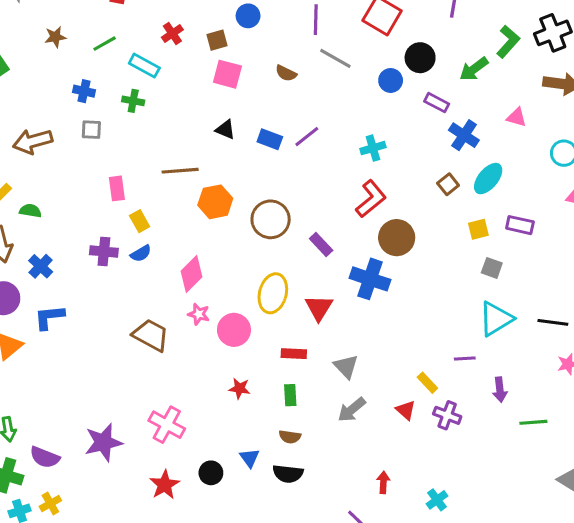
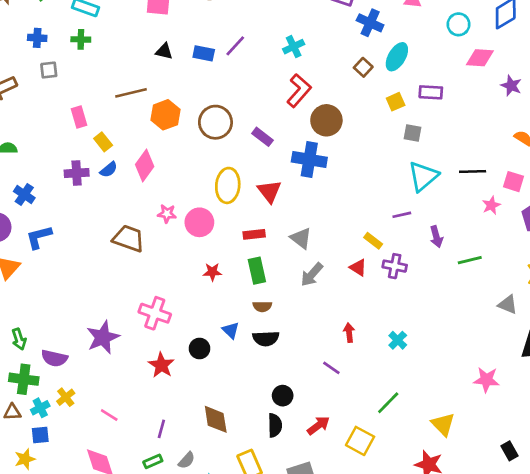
pink diamond: (191, 274) -> (145, 165), moved
green rectangle: (290, 395) -> (257, 271), size x1.4

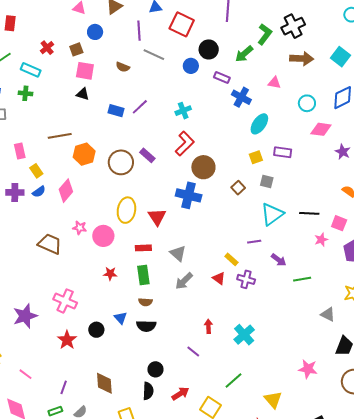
black triangle: (164, 51) -> (83, 94), moved
brown square: (363, 67) -> (238, 188), moved
purple rectangle: (262, 137) -> (147, 155), moved
purple arrow: (436, 237) -> (279, 260), turned -42
cyan cross: (398, 340) -> (244, 335), size x1.5

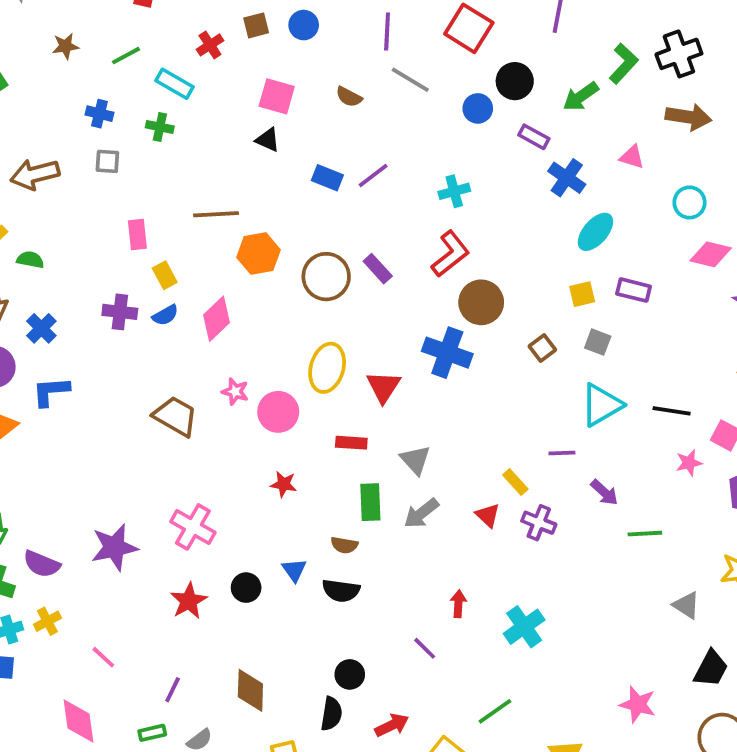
brown square: (76, 49) -> (256, 25), moved
green rectangle: (143, 275) -> (370, 502), moved

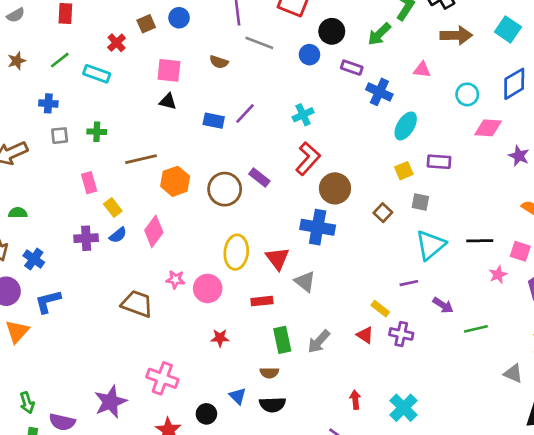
green cross: (160, 127) -> (97, 132), moved
gray triangle: (415, 460) -> (305, 282), moved

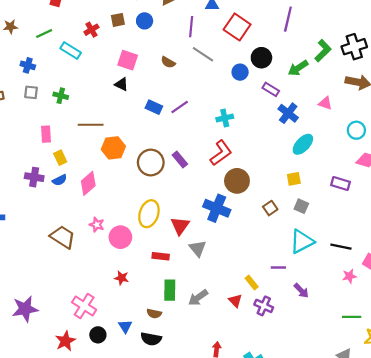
purple rectangle: (439, 162) -> (340, 184), moved
green line: (476, 329) -> (352, 317), moved
pink cross: (162, 378) -> (84, 306), moved

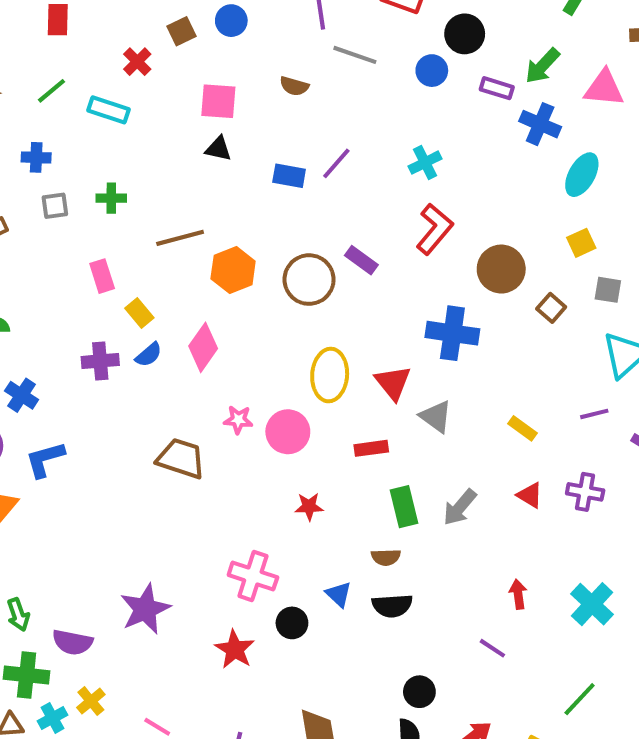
green arrow: (298, 68) -> (542, 66), moved
pink triangle: (325, 103) -> (604, 88), size x1.5
brown circle: (237, 181) -> (501, 269), moved
yellow rectangle: (252, 283) -> (522, 428), moved

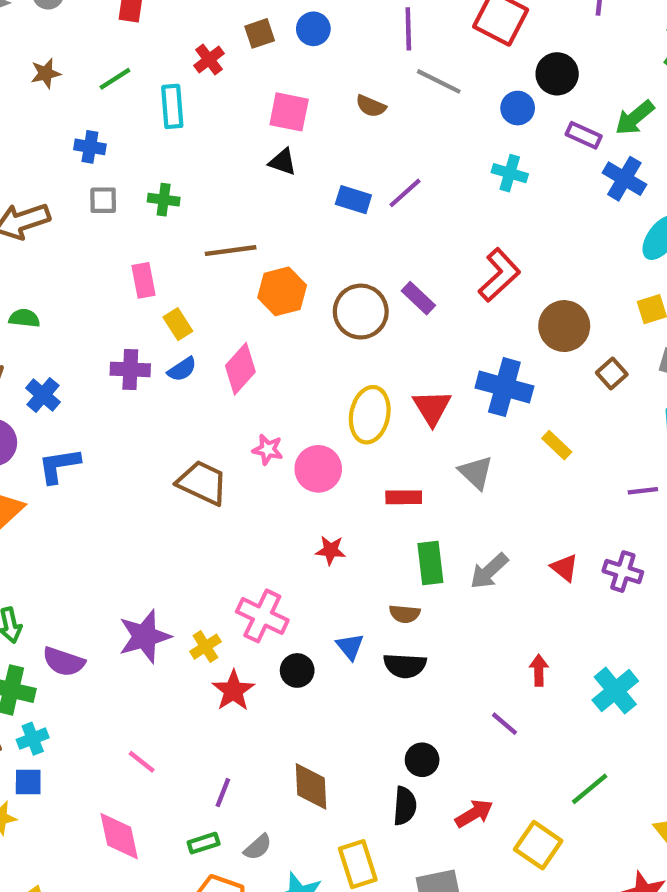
cyan rectangle: (108, 110) -> (172, 106), turned 60
cyan cross: (425, 163) -> (510, 173), moved, turned 36
red triangle: (393, 383) -> (432, 408), moved
yellow rectangle: (522, 428) -> (557, 445), moved
yellow cross: (91, 701) -> (205, 647), moved

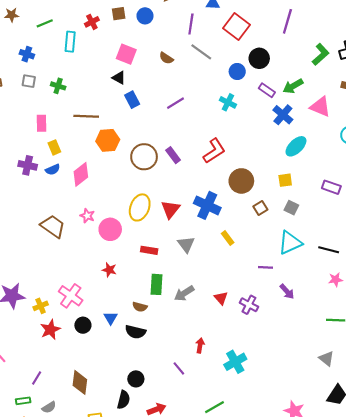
blue rectangle: (353, 200) -> (132, 100), moved, turned 35

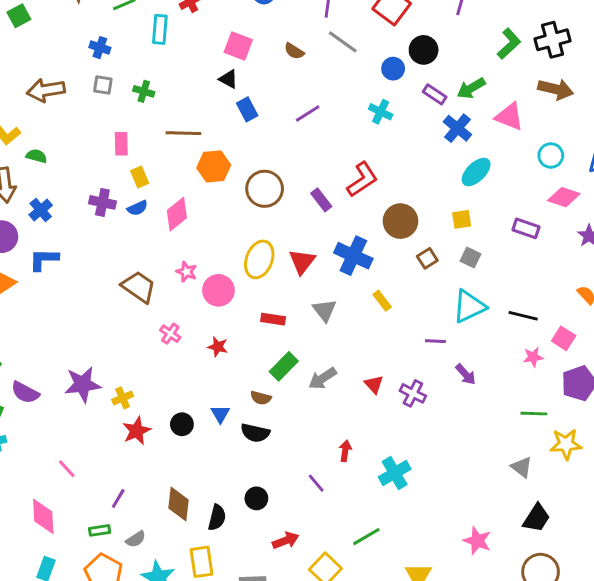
purple rectangle: (173, 155) -> (321, 200), moved
green rectangle: (157, 284) -> (284, 366), turned 42
pink cross: (71, 296) -> (170, 334), moved, size x0.6
black semicircle: (124, 400) -> (217, 518), moved

